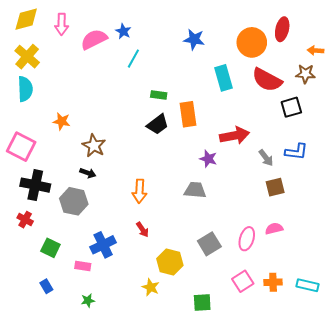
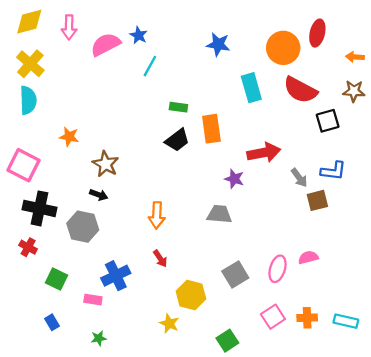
brown star: (305, 74) -> (354, 91), moved
brown square: (275, 187) -> (317, 200), moved
green square: (202, 302) -> (227, 341), turned -30

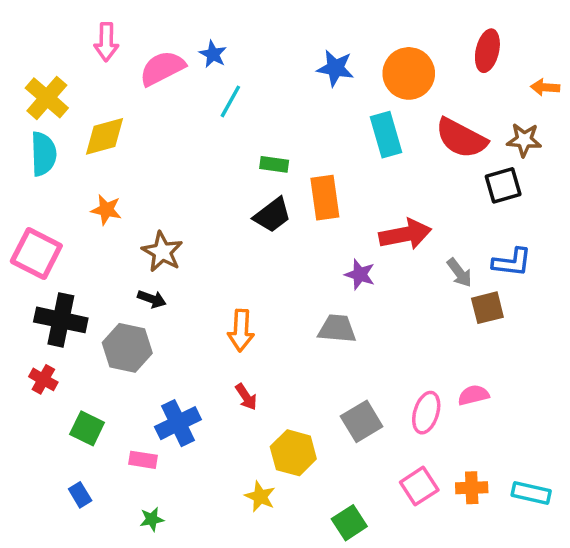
yellow diamond: (29, 22) -> (105, 136), moved
orange circle: (283, 48) -> (409, 73), moved
brown star: (354, 91) -> (524, 140), moved

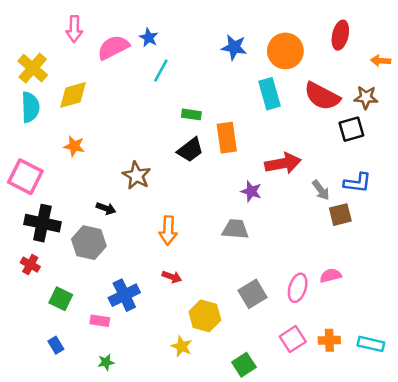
brown star: (162, 252) -> (136, 175), moved
red arrow: (246, 397) -> (172, 277), turned -36

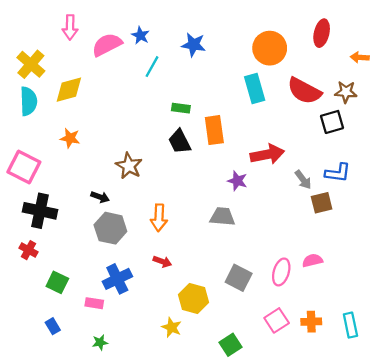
blue star: (234, 47) -> (194, 45), moved
black trapezoid: (190, 150) -> (180, 142), turned 100
gray hexagon: (89, 243) -> (110, 228), moved
gray square: (252, 294) -> (239, 278), turned -32
cyan rectangle: (371, 344) -> (350, 325), turned 65

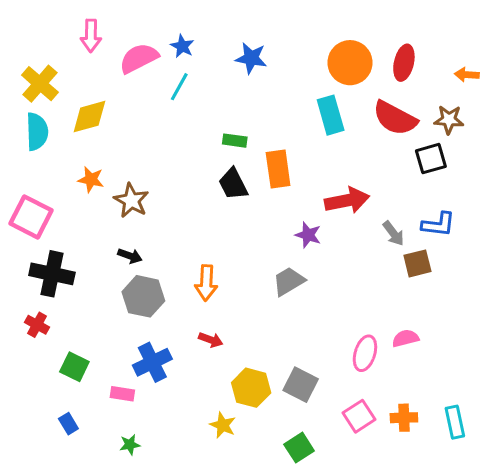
red ellipse: (322, 33) -> (404, 63), moved
cyan line: (152, 67) -> (179, 87), moved
brown star: (129, 166) -> (131, 200), moved
gray trapezoid: (222, 217) -> (289, 281), turned -36
gray square: (239, 278) -> (301, 385), moved

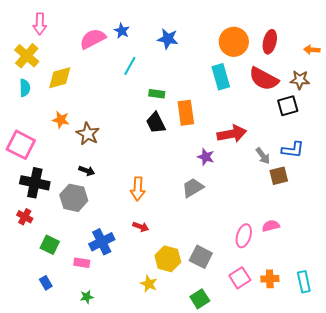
pink arrow: (91, 36) -> (40, 24), moved
cyan line: (179, 87) -> (130, 66), moved
cyan semicircle: (37, 132) -> (25, 88), size x0.7
gray hexagon: (143, 296) -> (74, 198), moved

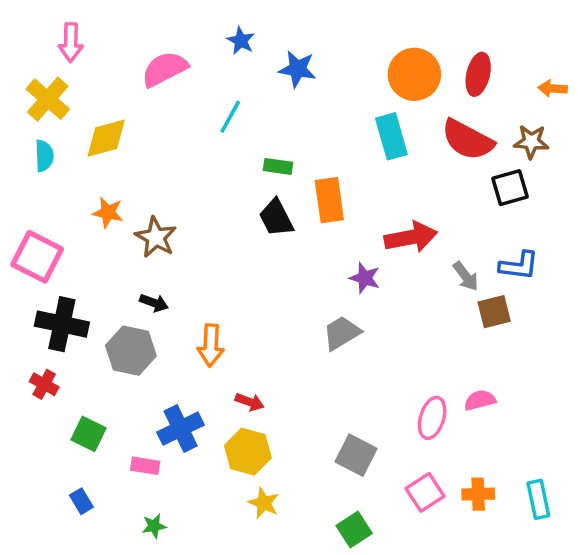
blue star: (122, 31) -> (241, 41), moved
orange arrow: (138, 189) -> (211, 345), moved
yellow hexagon: (168, 259) -> (248, 452), moved

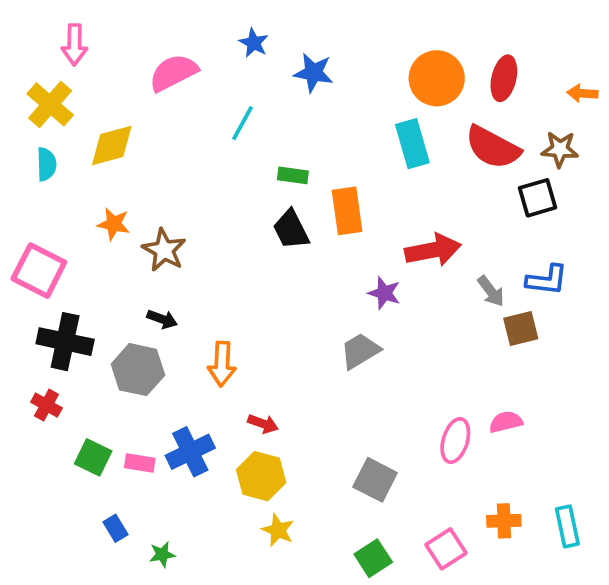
pink rectangle: (145, 466) -> (140, 463), moved
pink square: (425, 492) -> (446, 549), moved
blue rectangle: (81, 501) -> (115, 528), moved

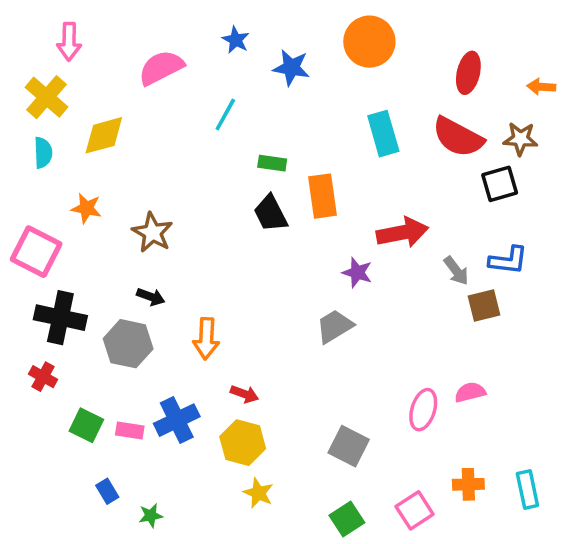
orange circle: (437, 78) -> (369, 42), moved
orange star: (114, 224) -> (86, 208), moved

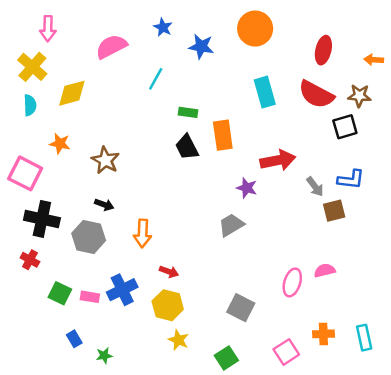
green square: (347, 519) -> (226, 358), moved

